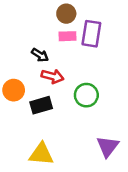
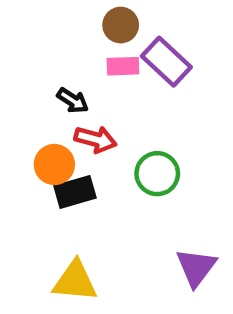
purple rectangle: (91, 34) -> (166, 62), turned -56
orange circle: (14, 90) -> (54, 164), moved

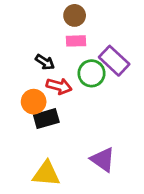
purple rectangle: (166, 62) -> (114, 61), moved
green circle: (157, 174) -> (92, 73), moved
purple triangle: (196, 267) -> (103, 160), moved, turned -32

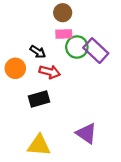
green circle: (92, 73) -> (77, 47), moved
orange circle: (34, 102) -> (15, 68), moved

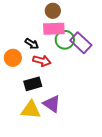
pink rectangle: (64, 34) -> (54, 29), size x1.5
purple triangle: (86, 133) -> (52, 104), moved
yellow triangle: (39, 145) -> (31, 110), moved

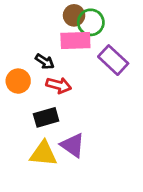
green circle: (65, 40) -> (91, 22), moved

